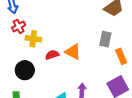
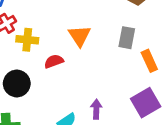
orange triangle: (73, 52) -> (80, 36), moved, turned 30

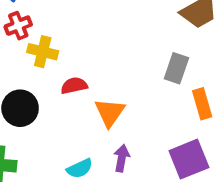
orange triangle: (80, 36) -> (110, 112), moved

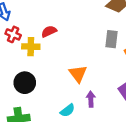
red cross: (18, 26) -> (13, 34), turned -32
red semicircle: (74, 86) -> (49, 31), moved

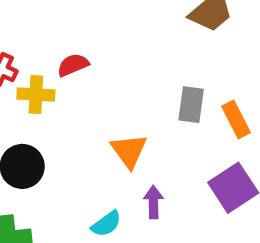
gray rectangle: (111, 39) -> (191, 105), moved

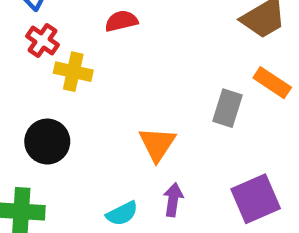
red semicircle: (73, 65) -> (121, 21), moved
orange rectangle: (236, 119) -> (272, 83), moved, turned -39

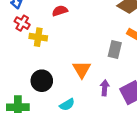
black circle: (47, 142) -> (42, 81), moved
purple arrow: (173, 200) -> (105, 88), moved

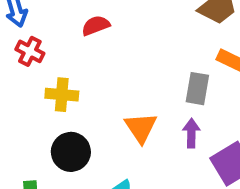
yellow cross: (38, 37) -> (62, 95), moved
purple arrow: (105, 88) -> (191, 133), moved

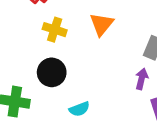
orange triangle: (141, 128) -> (102, 24), moved

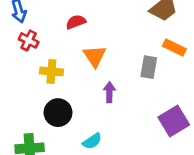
purple arrow: (142, 79) -> (109, 92), moved

